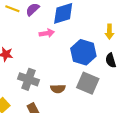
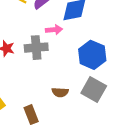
gray cross: (28, 79) -> (36, 48), moved, turned -30

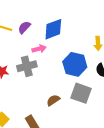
brown semicircle: (60, 92) -> (53, 100), turned 152

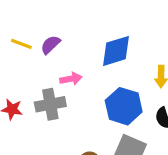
blue diamond: (53, 29) -> (116, 51), moved

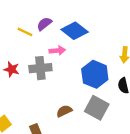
yellow line: (21, 44) -> (25, 32), moved
blue diamond: (116, 51) -> (75, 31), moved, turned 50

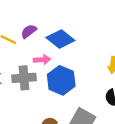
blue hexagon: (95, 74) -> (61, 80), moved

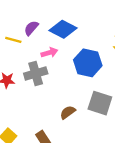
blue hexagon: (61, 80) -> (88, 63), moved

